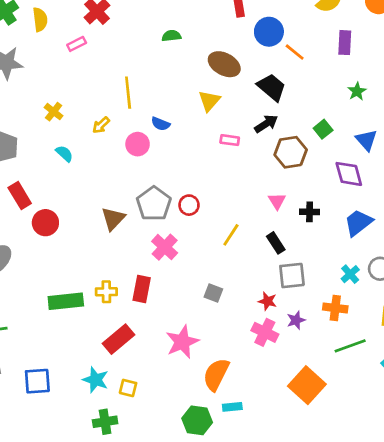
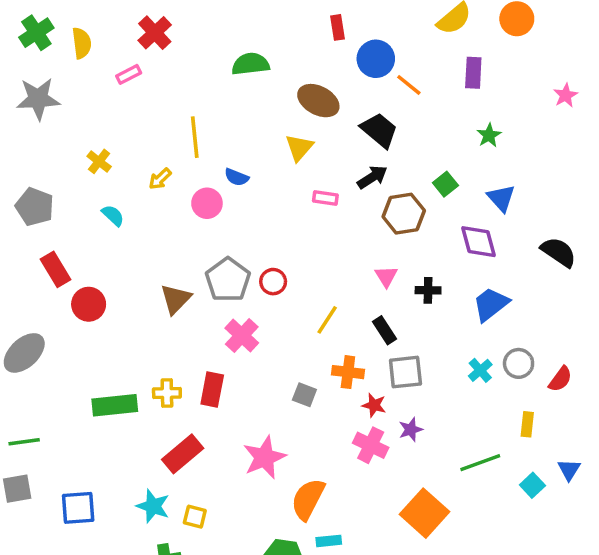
green semicircle: (171, 36) -> (250, 64), size x1.5
orange cross: (335, 308) -> (348, 372), moved

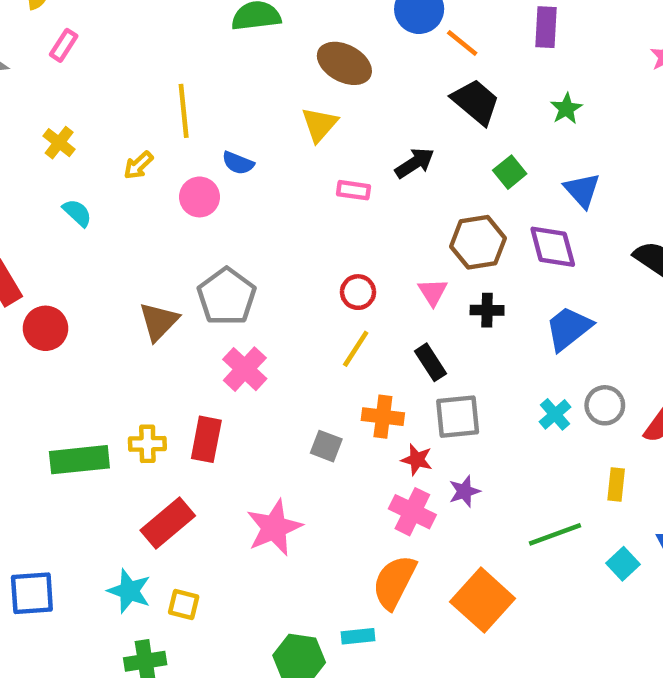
pink rectangle: (129, 74) -> (64, 45), moved, turned -30
black trapezoid: (379, 130) -> (476, 102), moved
brown hexagon: (404, 214) -> (478, 242), moved
red circle: (273, 282) -> (358, 292), moved
orange semicircle: (308, 499) -> (394, 582), moved

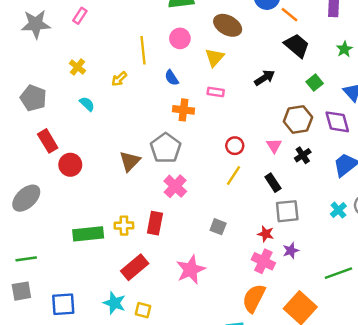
blue semicircle: (238, 163) -> (172, 78), turned 35
pink rectangle: (353, 190) -> (216, 92), moved
pink circle: (199, 197) -> (180, 38), moved
black cross: (487, 310) -> (303, 155), turned -35
orange cross: (383, 417) -> (184, 110), moved

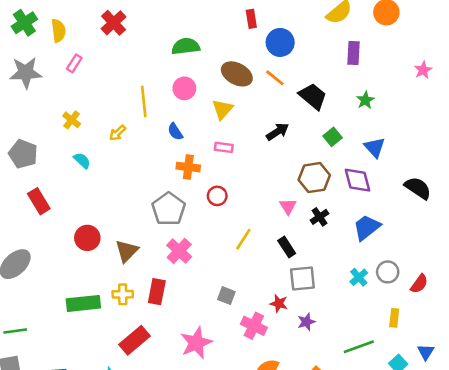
orange line: (290, 15) -> (275, 78), moved
red circle: (235, 146) -> (217, 196), moved
brown triangle: (130, 161) -> (127, 251), moved
red circle: (70, 165) -> (87, 238), moved
pink cross: (263, 261) -> (254, 326), moved

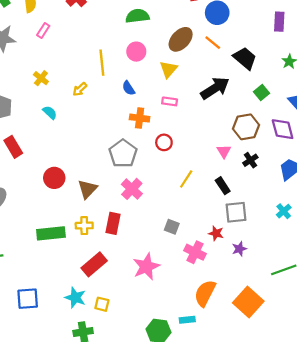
brown ellipse: (237, 74) -> (181, 39), turned -75
black arrow: (278, 132) -> (215, 88), size x1.5

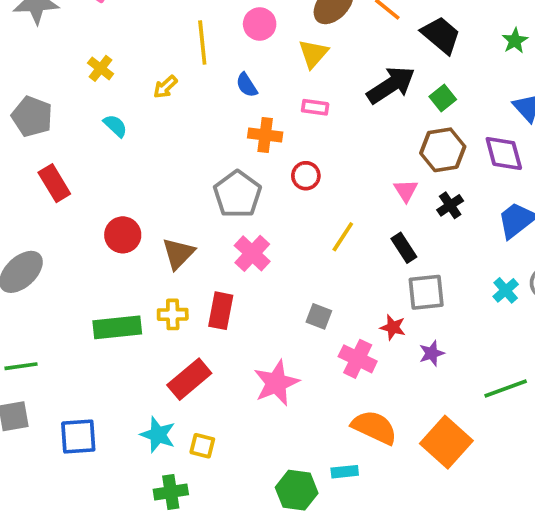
green square: (262, 93) -> (443, 98), moved
orange semicircle: (205, 293) -> (374, 427), turned 88

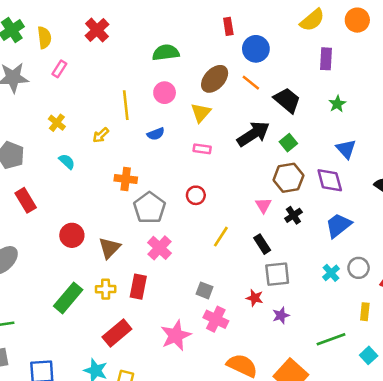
blue semicircle: (247, 85) -> (156, 134), turned -78
orange cross: (265, 135) -> (126, 179), moved
green rectangle: (117, 327) -> (68, 298), turned -44
pink cross: (358, 359) -> (216, 319), moved

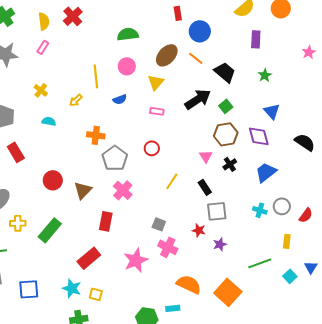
yellow semicircle: (44, 38) -> (44, 21), moved
cyan semicircle: (67, 161) -> (49, 121), turned -32
cyan cross: (331, 273) -> (260, 210), turned -32
yellow cross: (106, 289) -> (18, 223), moved

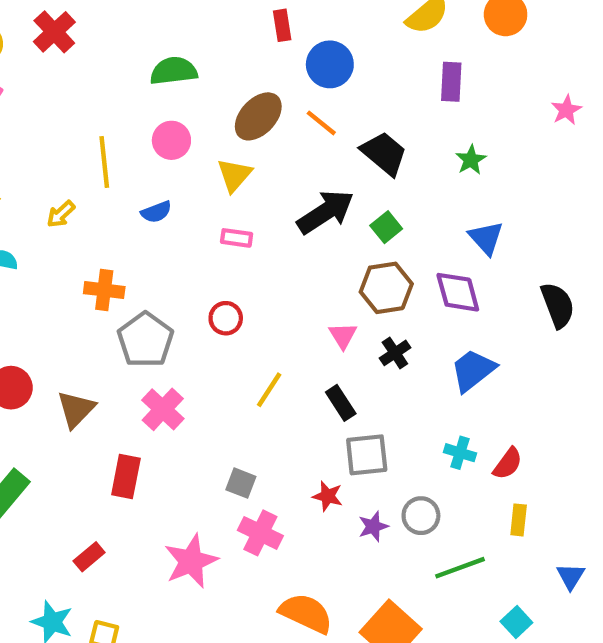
black semicircle: (305, 142) -> (558, 305), turned 35
gray circle: (282, 206) -> (421, 516), moved
red semicircle: (306, 215) -> (508, 464), moved
red rectangle: (89, 258) -> (89, 557), size x0.6
cyan square: (290, 276) -> (516, 622), moved

